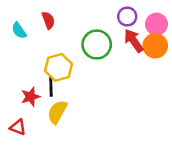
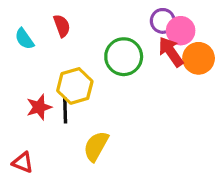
pink circle: (156, 24) -> (181, 31), moved
red star: (31, 97) -> (39, 107), moved
yellow semicircle: (57, 112) -> (96, 146), moved

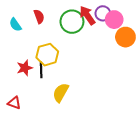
red arrow: (171, 52) -> (87, 15), moved
green circle: (124, 57) -> (72, 22), moved

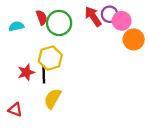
green circle: (72, 22) -> (59, 23), moved
cyan semicircle: (15, 25) -> (16, 26), turned 112
yellow semicircle: (61, 93) -> (53, 99), moved

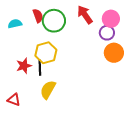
purple circle: (110, 14) -> (107, 33), moved
orange circle: (134, 39) -> (114, 53), moved

